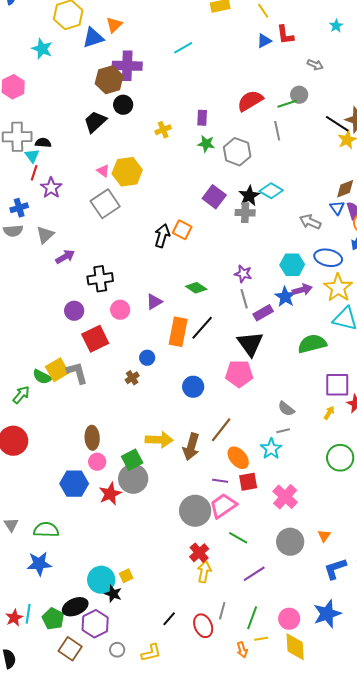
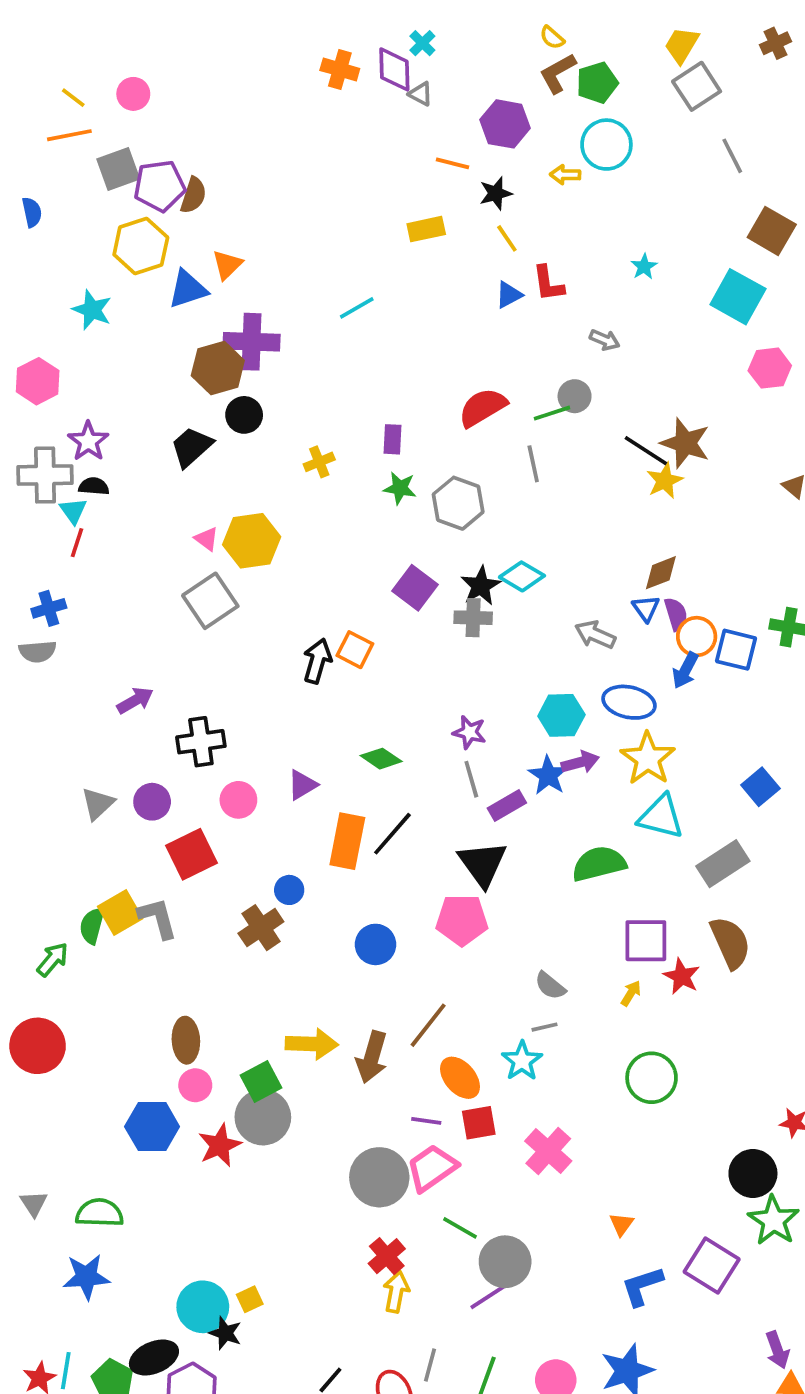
purple star: (51, 188) -> (88, 441), moved
gray triangle: (45, 235) -> (98, 804), moved
green semicircle: (42, 377) -> (92, 926), turned 78
brown cross: (132, 378) -> (261, 928), size x1.6
gray circle: (290, 542) -> (505, 1262), moved

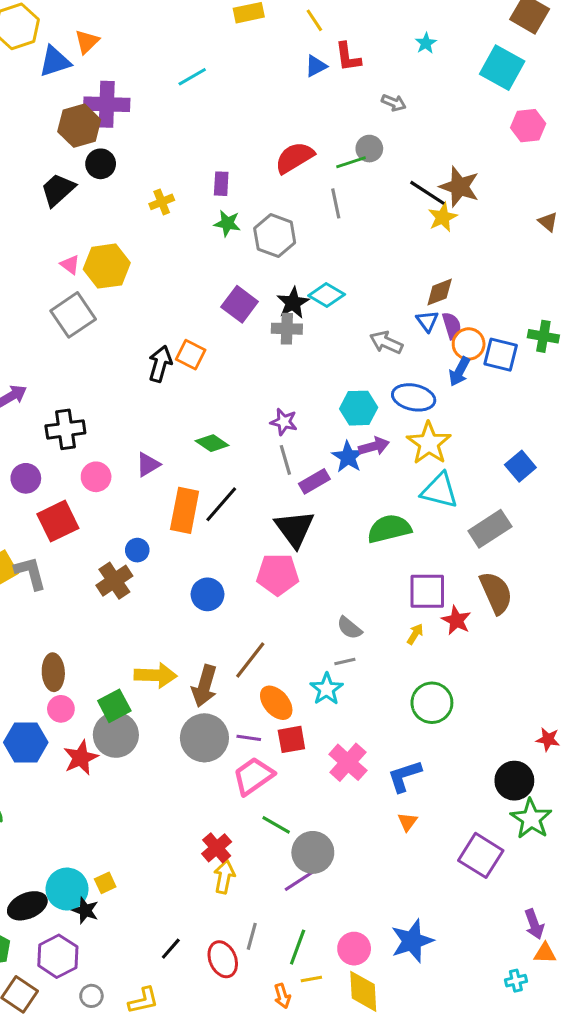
gray circle: (379, 1177) -> (204, 738), moved
blue L-shape: (642, 1286) -> (404, 776), moved
black ellipse: (154, 1358) -> (27, 906), moved

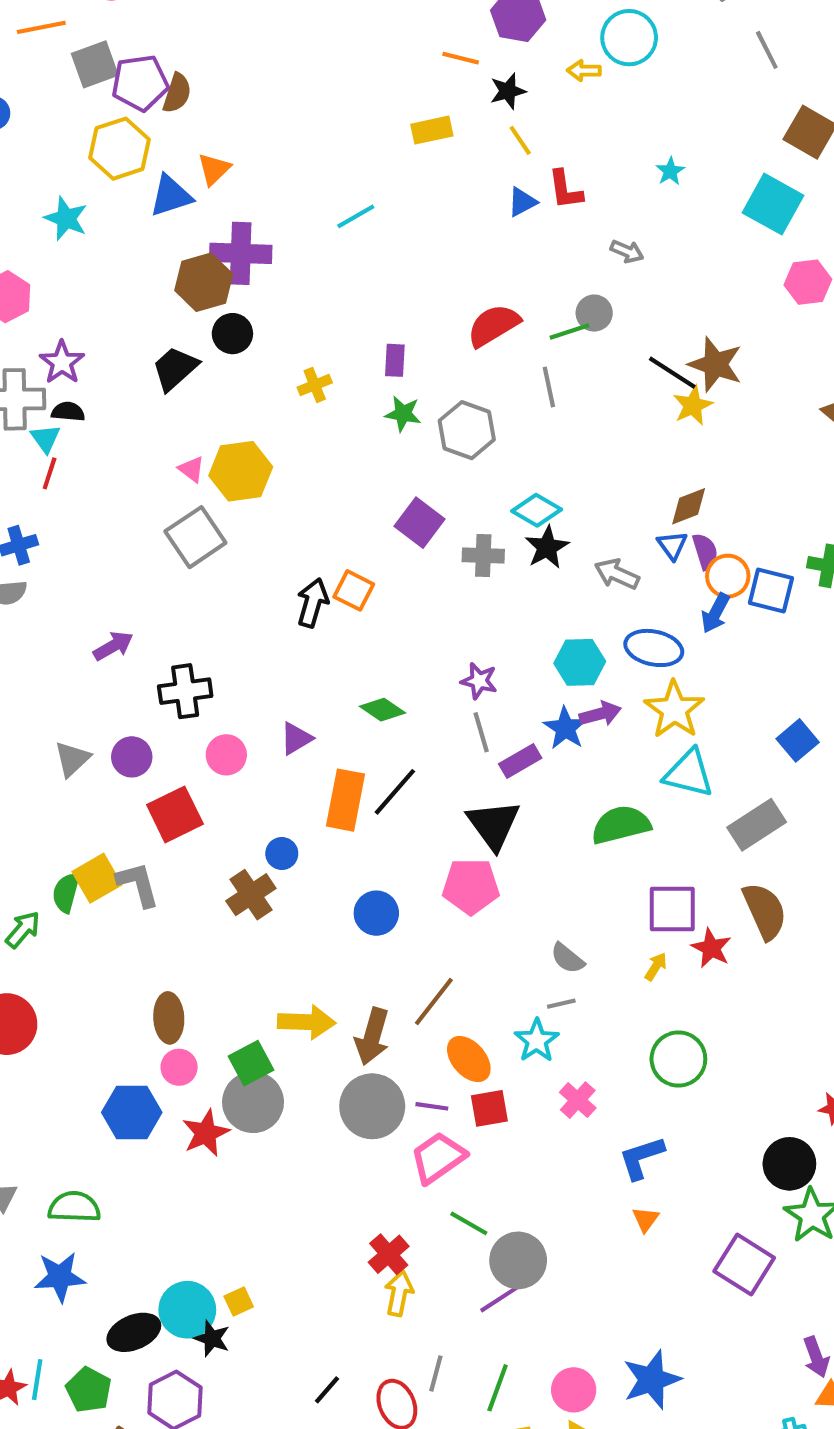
black star: (293, 303) -> (547, 547), moved
pink cross: (348, 762) -> (578, 1100), moved, size x0.7

